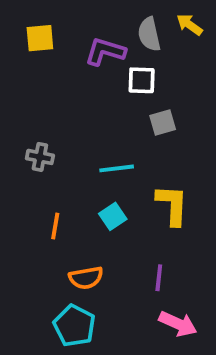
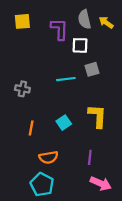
yellow arrow: (189, 25) -> (106, 23), moved
purple L-shape: (105, 52) -> (59, 29), turned 75
cyan line: (117, 168) -> (66, 79), moved

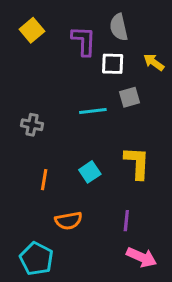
yellow square: (22, 21) -> (32, 30), turned -35
yellow arrow: (106, 23) -> (154, 62), moved
cyan pentagon: (42, 185) -> (36, 259), moved

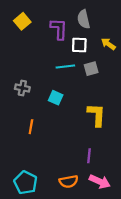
cyan line: (93, 111) -> (65, 67), moved
cyan square: (90, 172) -> (56, 98), moved, turned -32
orange semicircle: (68, 221) -> (69, 182), moved

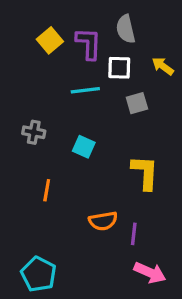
yellow square: (22, 21) -> (50, 40), moved
cyan line: (65, 67) -> (85, 90), moved
orange semicircle: (69, 182) -> (103, 221), moved

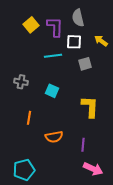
orange semicircle: (103, 221) -> (54, 137), moved
cyan pentagon: (39, 274) -> (24, 170), turned 30

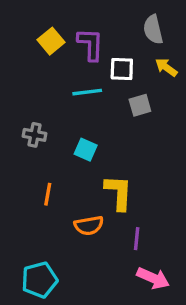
gray semicircle: (78, 18) -> (153, 29), moved
yellow L-shape: (90, 107) -> (119, 193), moved

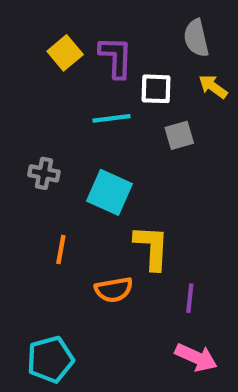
cyan square: (86, 150) -> (109, 192), size x1.5
purple line: (137, 239) -> (190, 298), moved

